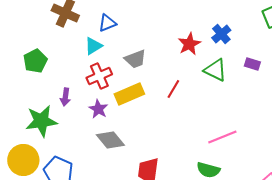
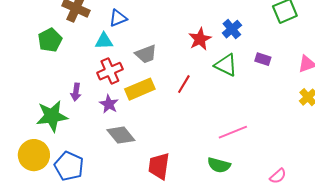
cyan triangle: (93, 46) -> (104, 41), turned 30
green pentagon: (35, 61) -> (50, 40), moved

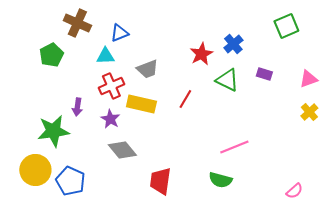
yellow rectangle: (140, 89) -> (141, 104), turned 36
pink semicircle: (278, 176) -> (294, 191), moved

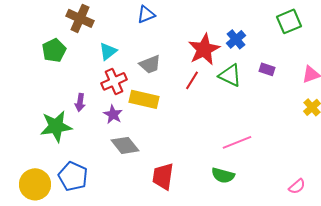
blue triangle: (119, 33) -> (146, 14), moved
red star: (201, 54) -> (204, 49), size x1.4
cyan triangle: (105, 56) -> (108, 51), turned -36
red line: (185, 99) -> (192, 80), moved
yellow circle: (35, 170) -> (35, 184), moved

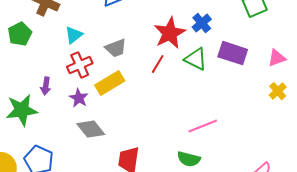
purple rectangle: (267, 69) -> (233, 53), size x1.8
yellow rectangle: (144, 99) -> (110, 83), turned -44

